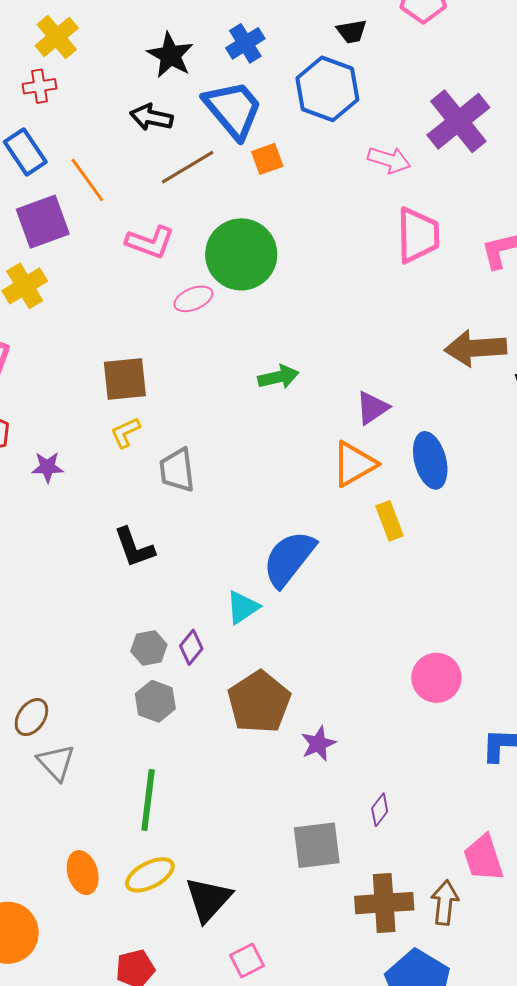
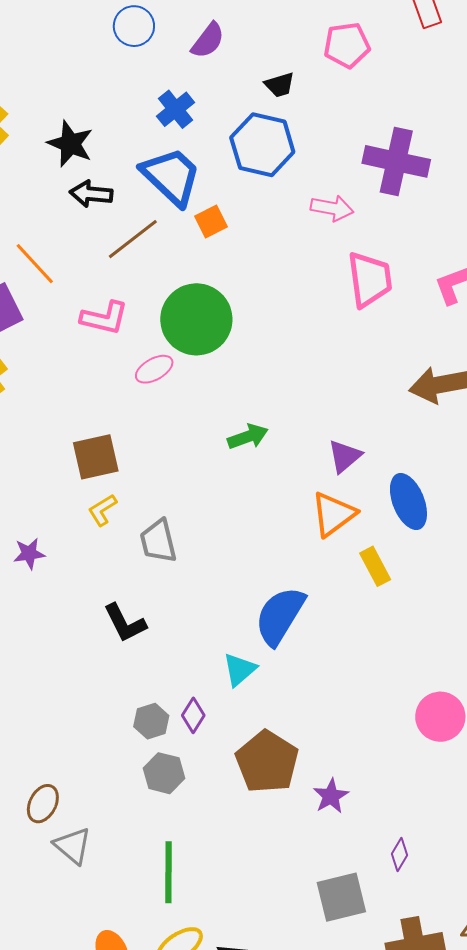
black star: (170, 55) -> (70, 144), moved
purple cross: (458, 121) -> (396, 161), turned -32

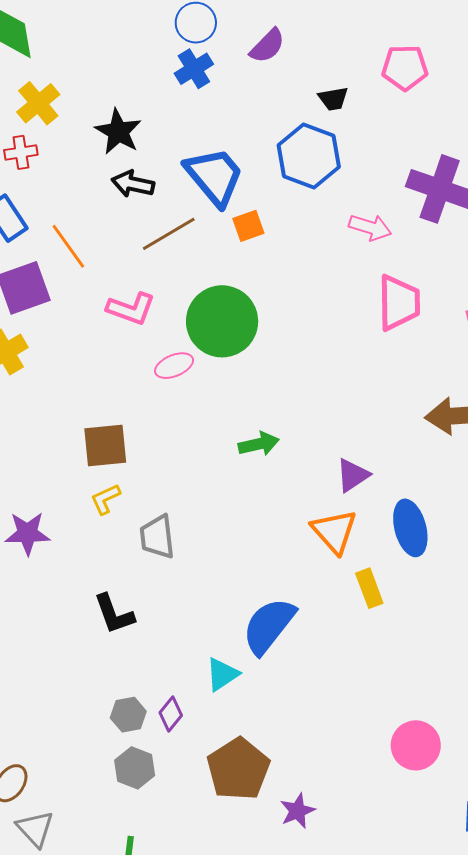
blue cross: (176, 109) -> (194, 69), moved
orange triangle: (333, 514) -> (334, 531), turned -42
purple star: (29, 554) -> (28, 533), size x1.4

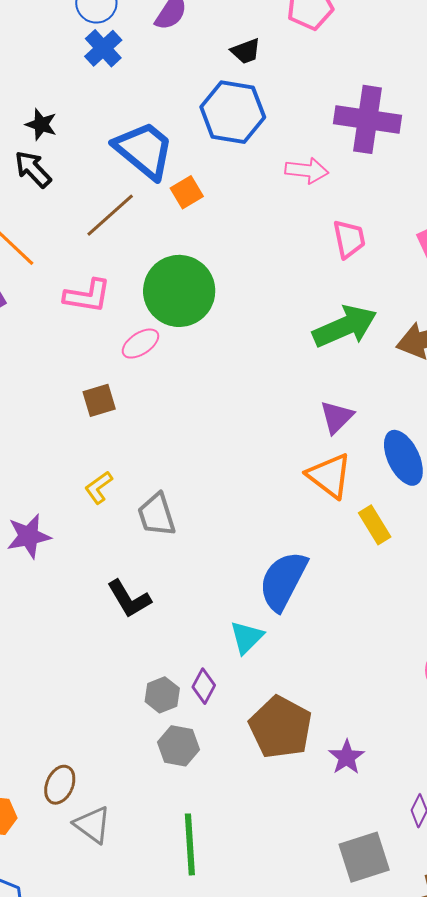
black star: (118, 132) -> (41, 124), size x0.7
black arrow: (133, 184) -> (33, 169), moved, turned 45
pink trapezoid: (399, 303) -> (349, 239), size x0.7
green arrow: (259, 444) -> (345, 326), moved, size x1.6
brown square: (105, 446) -> (99, 400), moved, size x0.7

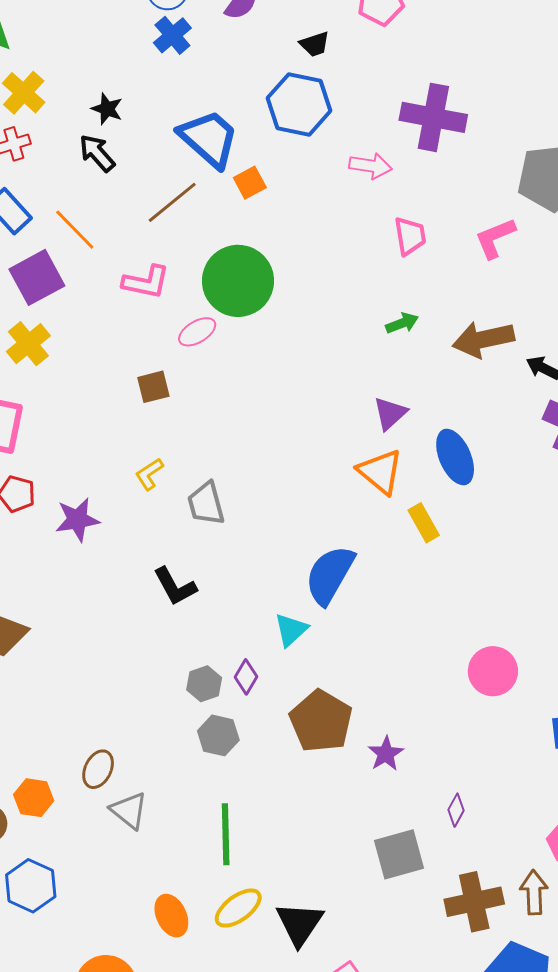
green arrow: (345, 326) -> (402, 323), size x0.5

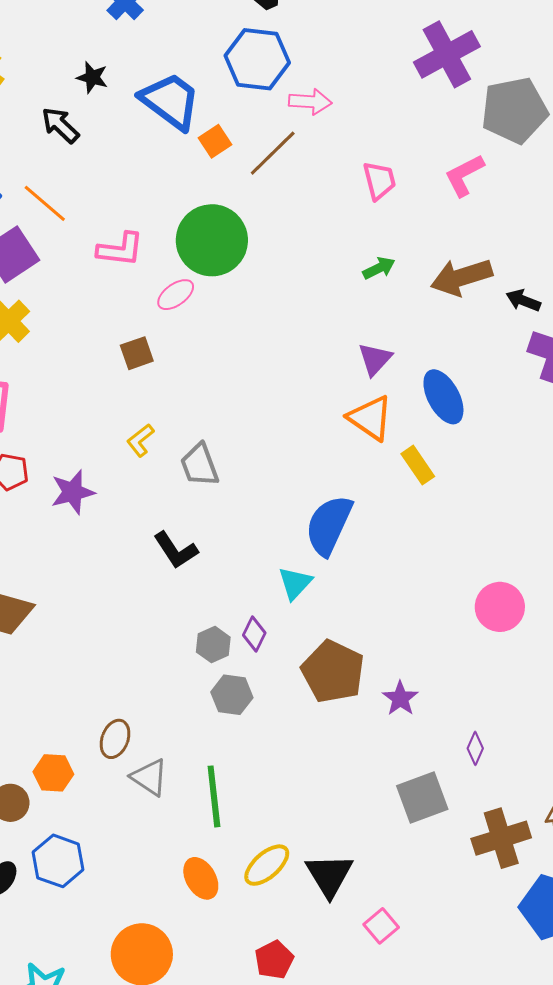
black star: (107, 109) -> (92, 77), moved
purple cross: (433, 117) -> (447, 54), moved, turned -34
pink arrow: (370, 166) -> (310, 102), moved
brown line: (172, 202) -> (273, 153), moved
green line: (226, 834) -> (214, 796), moved

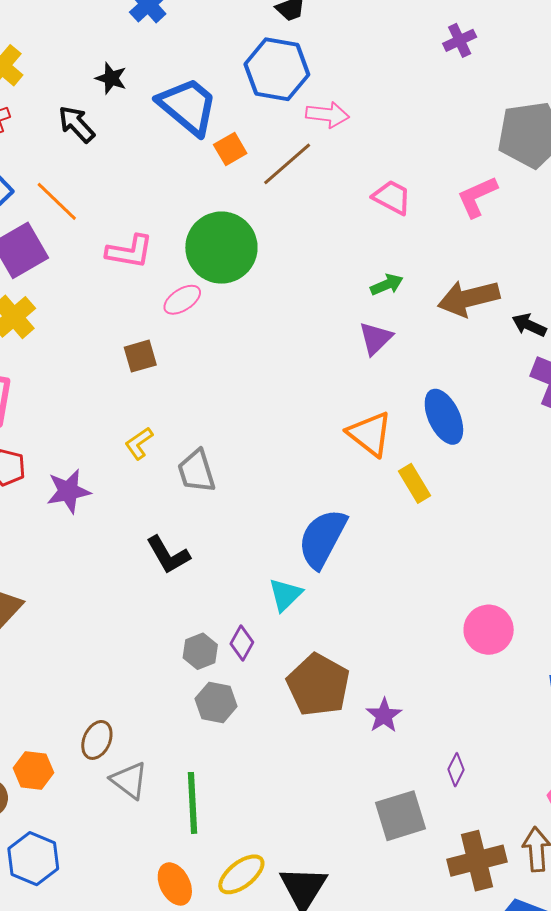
purple cross: (447, 54) -> (460, 40), moved, size x0.5
pink trapezoid: (379, 181) -> (392, 197), turned -51
purple triangle: (375, 359) -> (376, 338), moved

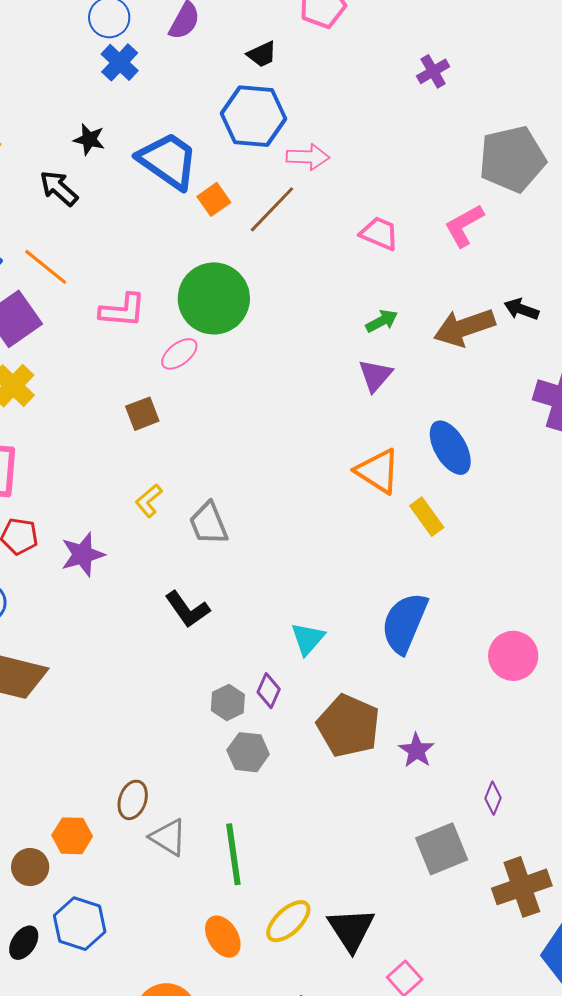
black arrow: (529, 325) -> (521, 309), moved
blue semicircle: (322, 538) -> (404, 623), moved

